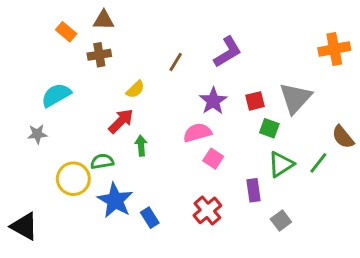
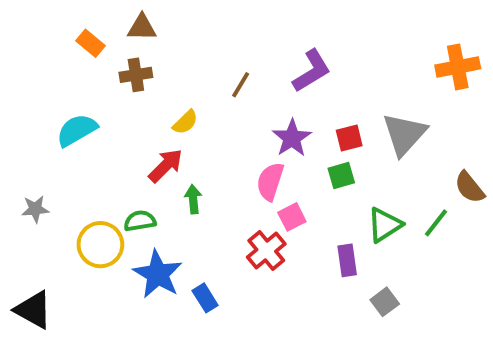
green square: (269, 128) -> (341, 176), moved, turned -36
pink semicircle: (197, 133) -> (270, 181), turned -56
gray star: (37, 134) -> (35, 209), moved
pink square: (213, 159) -> (292, 217), turned 30
red cross: (207, 210) -> (266, 251), moved

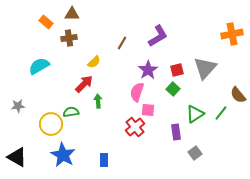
green square: (341, 176) -> (173, 89), turned -32
pink square: (292, 217) -> (148, 110), turned 32
blue star: (158, 274) -> (63, 155), moved
blue rectangle: (205, 298) -> (104, 160), moved, turned 32

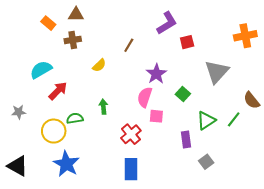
purple L-shape: (158, 36) -> (167, 23), moved
red square: (177, 70) -> (187, 42), moved
red arrow: (84, 84) -> (58, 91), moved
red cross: (135, 127) -> (131, 134), moved
blue rectangle: (104, 160) -> (131, 169), moved, size x1.5

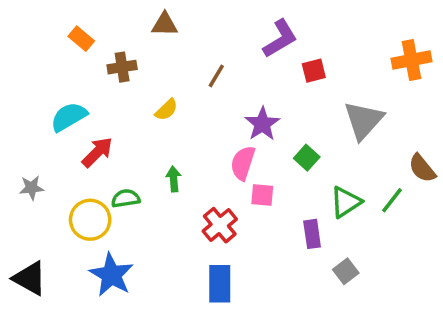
brown triangle: (76, 15) -> (165, 24), moved

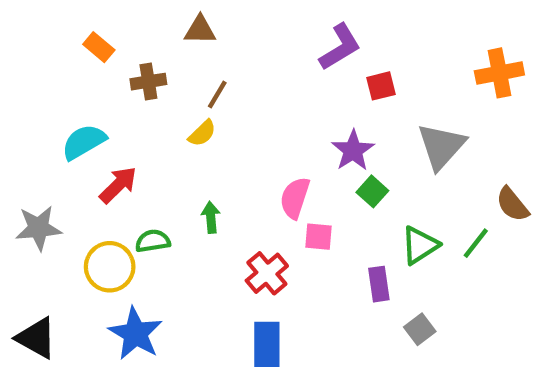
brown line: (216, 76) -> (217, 95), moved
purple star: (262, 124) -> (353, 151), moved
gray star: (32, 188) -> (39, 228), size x1.5

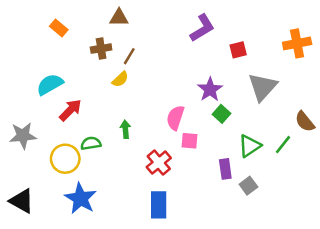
brown cross: (148, 82) -> (101, 49), moved
red square: (381, 86) -> (238, 50), moved
gray square: (420, 329) -> (248, 186), moved

